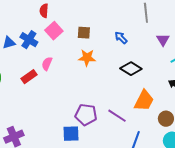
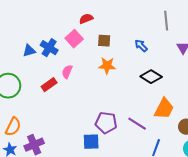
red semicircle: (44, 11) -> (86, 19), moved, turned 64

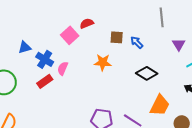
red semicircle: (86, 19) -> (87, 23), moved
brown square: (104, 41) -> (117, 37), moved
blue cross: (49, 48) -> (45, 59), moved

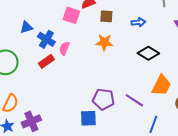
pink square: (70, 35) -> (71, 15), turned -30
brown square: (117, 37) -> (106, 16), moved
blue arrow: (137, 42) -> (138, 22), turned 128

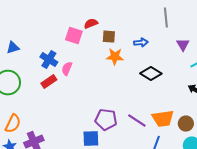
blue triangle: (26, 27) -> (13, 48), moved
orange star: (104, 42) -> (115, 57), moved
orange trapezoid: (161, 85) -> (163, 119), moved, turned 55

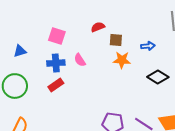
pink square: (74, 36) -> (57, 36), moved
blue cross: (49, 60) -> (56, 63), turned -36
pink semicircle: (67, 69) -> (80, 60), moved, turned -56

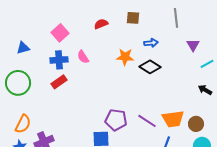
pink square: (57, 36) -> (60, 33), turned 30
brown square: (116, 40) -> (133, 18), moved
black diamond: (158, 77) -> (150, 67), moved

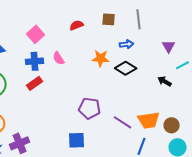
gray line: (176, 18) -> (139, 19), moved
black arrow: (205, 90) -> (165, 81), moved
purple pentagon: (116, 120) -> (90, 108), moved

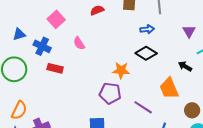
orange star: (101, 58) -> (121, 70), moved
blue cross: (35, 61) -> (42, 46), moved, turned 30
red rectangle: (35, 83) -> (55, 68), turned 49
orange trapezoid: (149, 120) -> (169, 88), moved, turned 75

